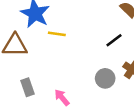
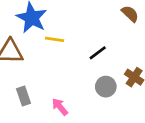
black line: (114, 40) -> (98, 53), moved

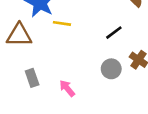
black line: (98, 53) -> (114, 33), moved

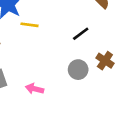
pink arrow: (67, 88) -> (35, 89), turned -36

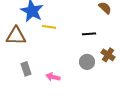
black line: (81, 34) -> (89, 34), turned 32

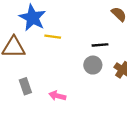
gray circle: (87, 62) -> (93, 65), moved

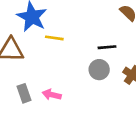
pink arrow: (57, 96) -> (52, 95), moved

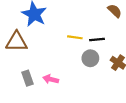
yellow line: (54, 38) -> (75, 37), moved

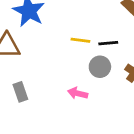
pink arrow: (51, 79) -> (78, 93), moved

